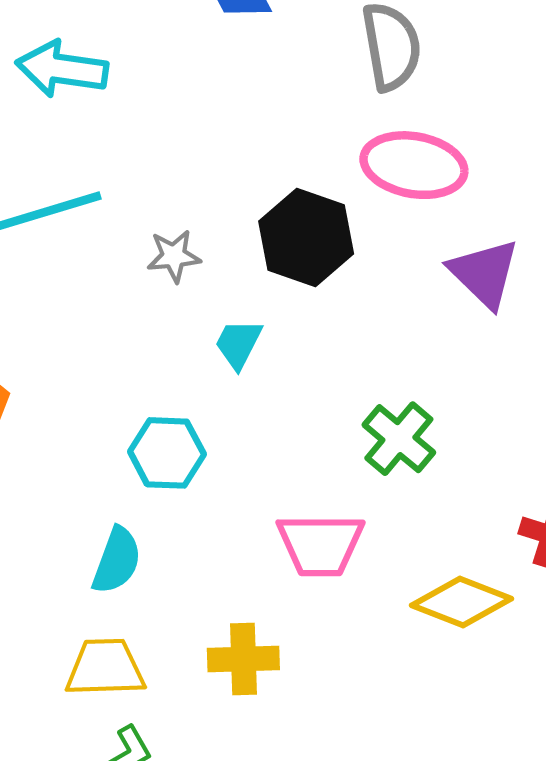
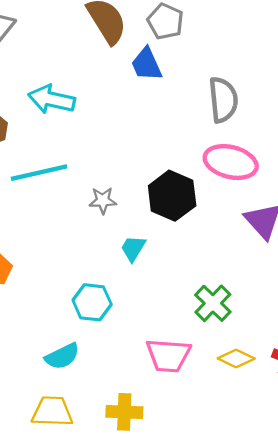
cyan semicircle: (117, 560) -> (62, 356), turned 40
yellow diamond: (461, 602) -> (236, 359), moved, size x0.7

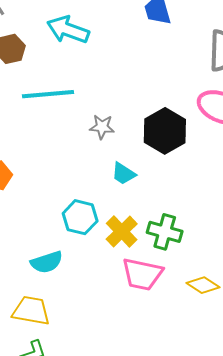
cyan trapezoid: (133, 248) -> (124, 174), turned -96
green cross: (213, 303) -> (165, 232), moved, turned -36
yellow cross: (124, 412) -> (122, 232), moved, turned 36

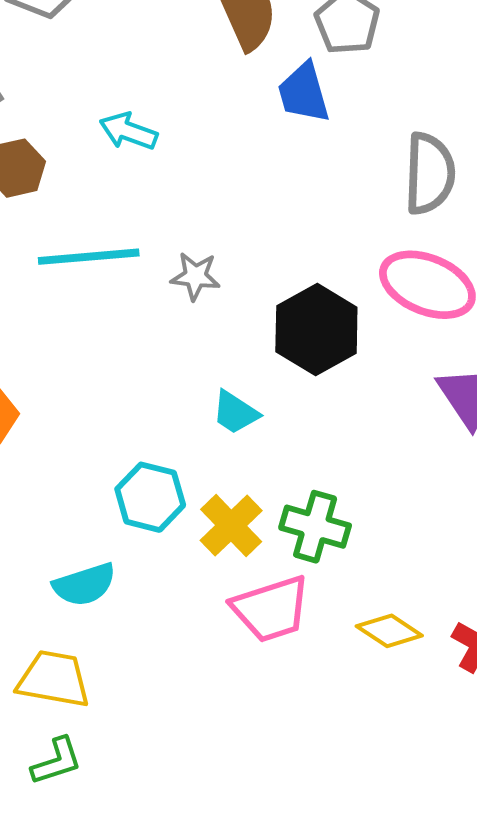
cyan arrow: (68, 30) -> (128, 131), size x0.7
gray star: (102, 127) -> (195, 276), moved
pink trapezoid: (142, 274) -> (271, 609), turned -30

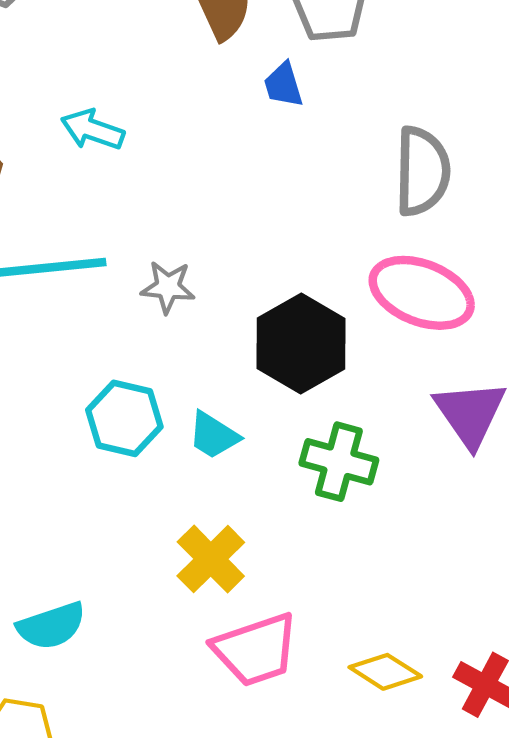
blue trapezoid: (304, 93) -> (283, 85), size x0.7
cyan hexagon: (150, 497) -> (124, 418), moved
green cross: (315, 527) -> (339, 462), moved

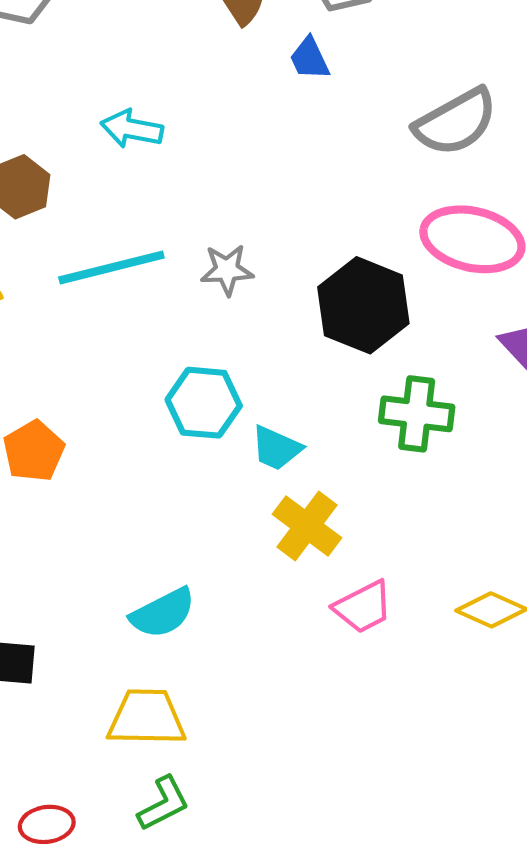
gray semicircle: (422, 171) -> (456, 122), turned 68
cyan trapezoid: (214, 435) -> (276, 448), moved
pink trapezoid: (256, 650) -> (363, 607), size x0.7

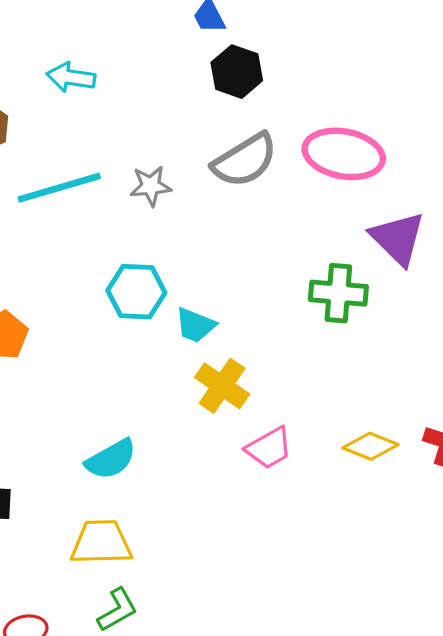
gray semicircle: (456, 122) -> (245, 160), moved
black hexagon: (363, 305) -> (237, 72), moved, size x0.7
green cross: (417, 414) -> (338, 293), moved

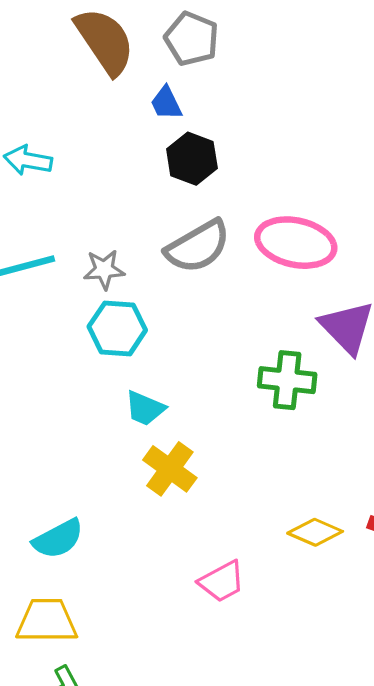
cyan hexagon: (136, 292) -> (117, 328), moved
pink trapezoid: (269, 448) -> (222, 581), moved

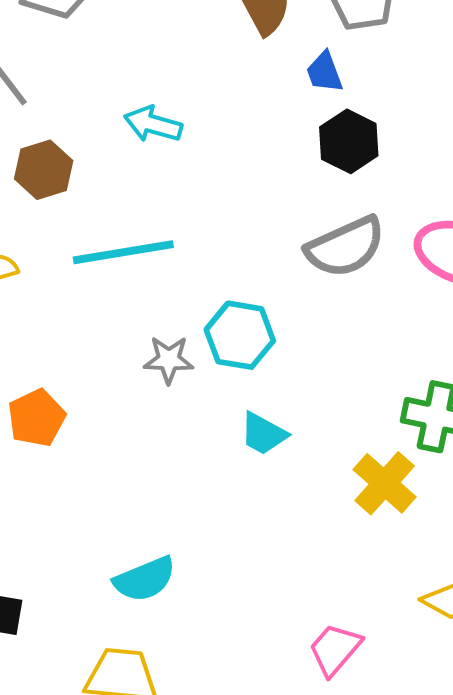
gray star: (104, 270) -> (169, 360), moved
yellow cross: (170, 469) -> (385, 483), moved
pink trapezoid: (222, 581) -> (335, 649), turned 153

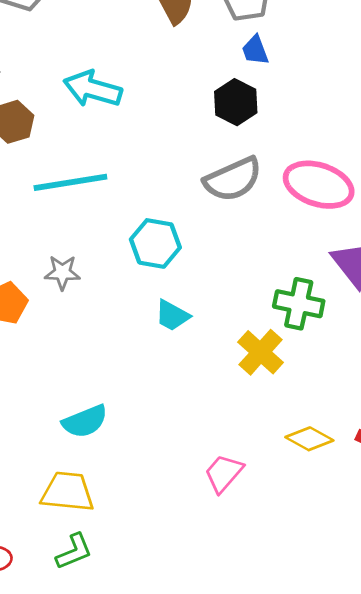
blue trapezoid: (324, 72) -> (255, 50), moved
cyan arrow: (153, 124) -> (93, 89), size x1.4
gray star: (169, 360) -> (62, 272), moved

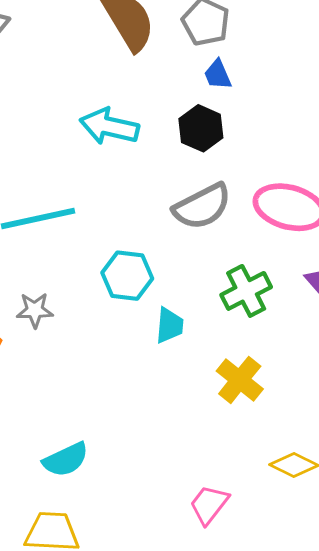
cyan arrow: (93, 89) -> (109, 126), moved
green cross: (299, 304) -> (246, 291), moved, turned -36
cyan trapezoid: (172, 316) -> (169, 325), moved, turned -111

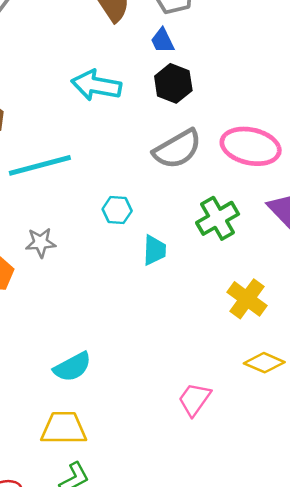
blue trapezoid: (218, 75) -> (163, 41), moved
cyan hexagon: (127, 276) -> (117, 210), size x0.7
yellow cross: (240, 380) -> (247, 299), moved

